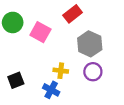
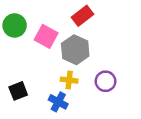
gray hexagon: (90, 44) -> (75, 50), moved

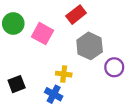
gray hexagon: (75, 50) -> (90, 46), moved
purple circle: (106, 81) -> (114, 67), moved

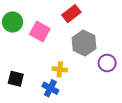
black square: (17, 84) -> (16, 79), turned 35

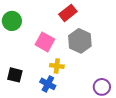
pink square: (40, 31) -> (45, 42), moved
purple circle: (107, 63) -> (102, 87), moved

